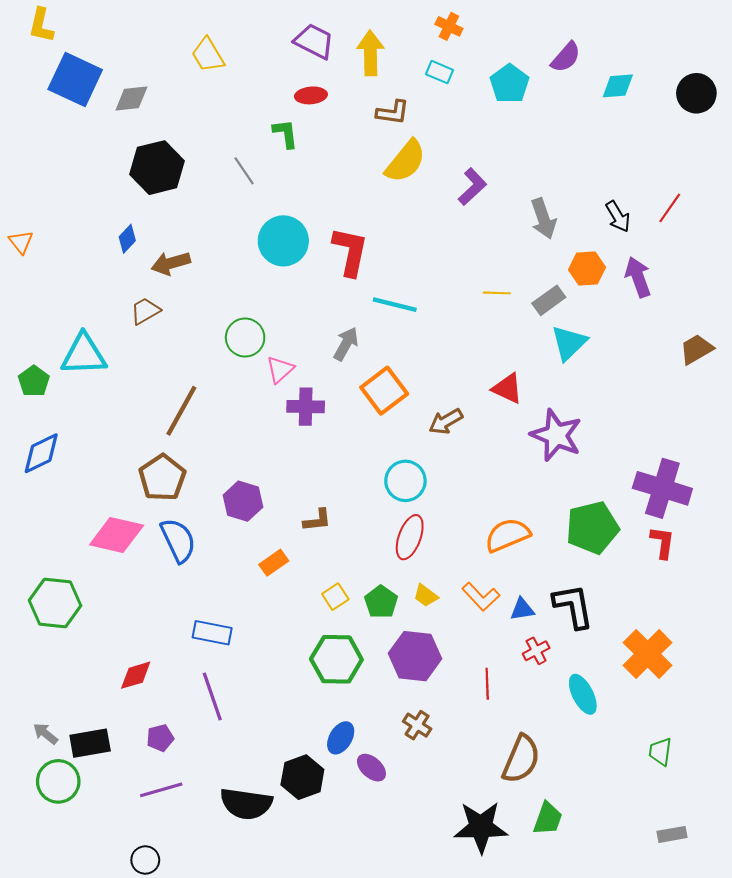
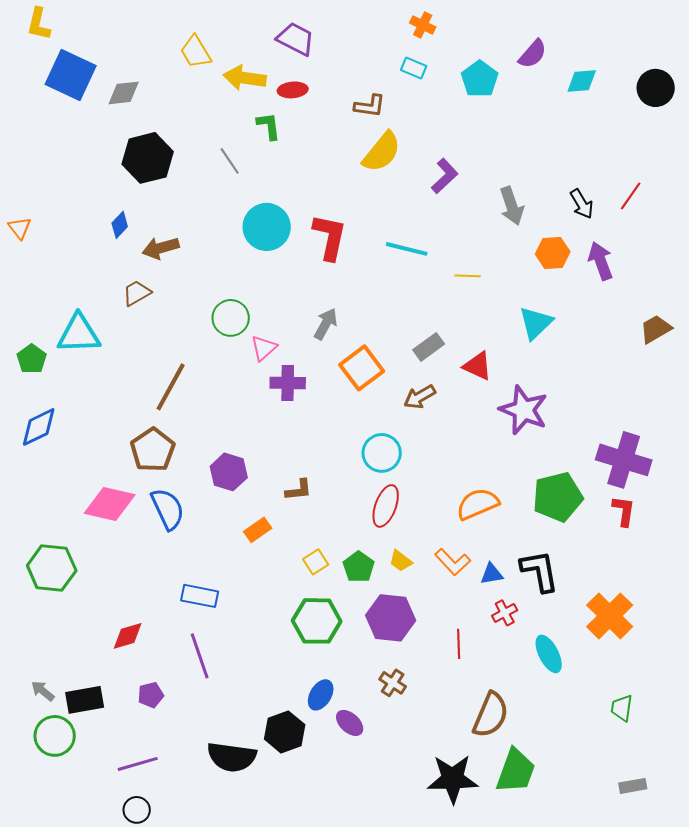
yellow arrow: (370, 53) -> (245, 78), moved, turned -81
gray rectangle: (549, 300) -> (429, 347), moved
cyan line: (395, 305) -> (407, 249), moved
purple line: (161, 790) -> (138, 764), moved
green trapezoid: (548, 819) -> (516, 771), size x1.4

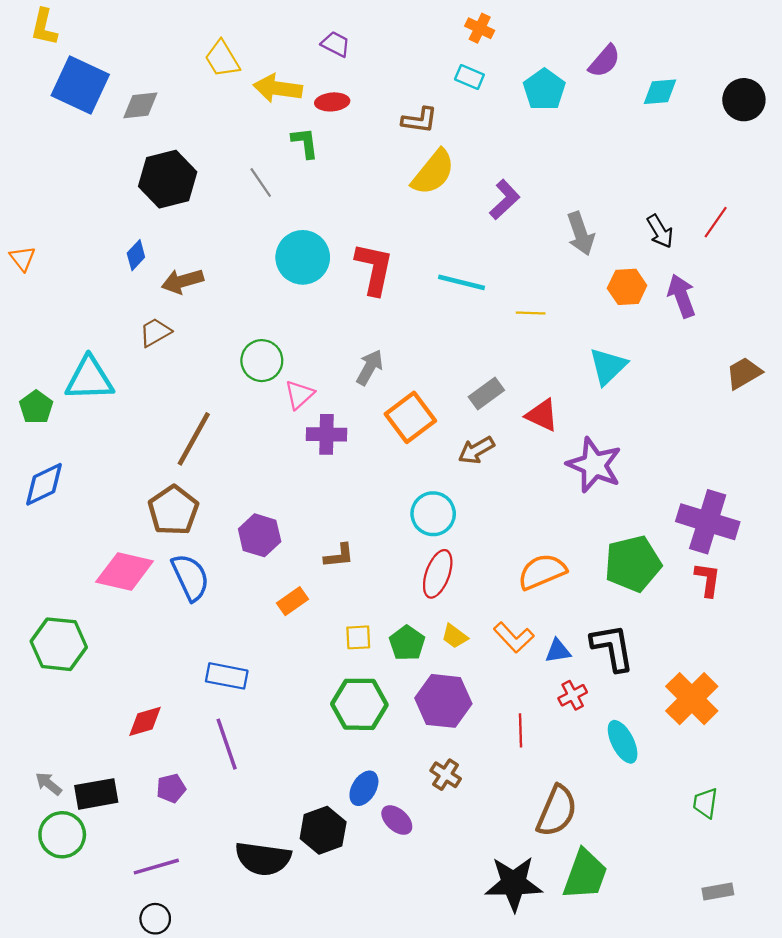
purple trapezoid: (296, 39) -> (336, 44), size x0.7
yellow square: (316, 562) -> (358, 637), turned 30

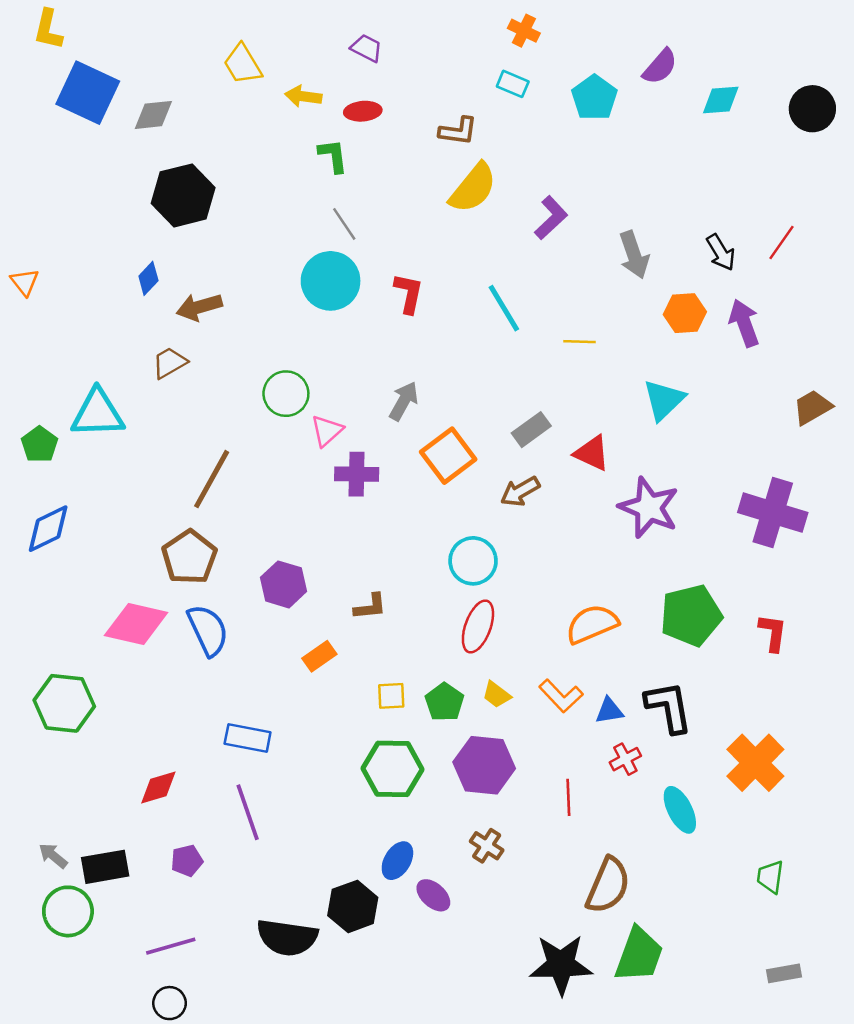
yellow arrow: (278, 88) -> (303, 96), size x0.7
gray line: (261, 182) -> (344, 224), moved
red L-shape: (374, 269) -> (409, 293), size x0.7
cyan line: (461, 282) -> (504, 308), turned 45
purple cross: (708, 522) -> (773, 513), moved

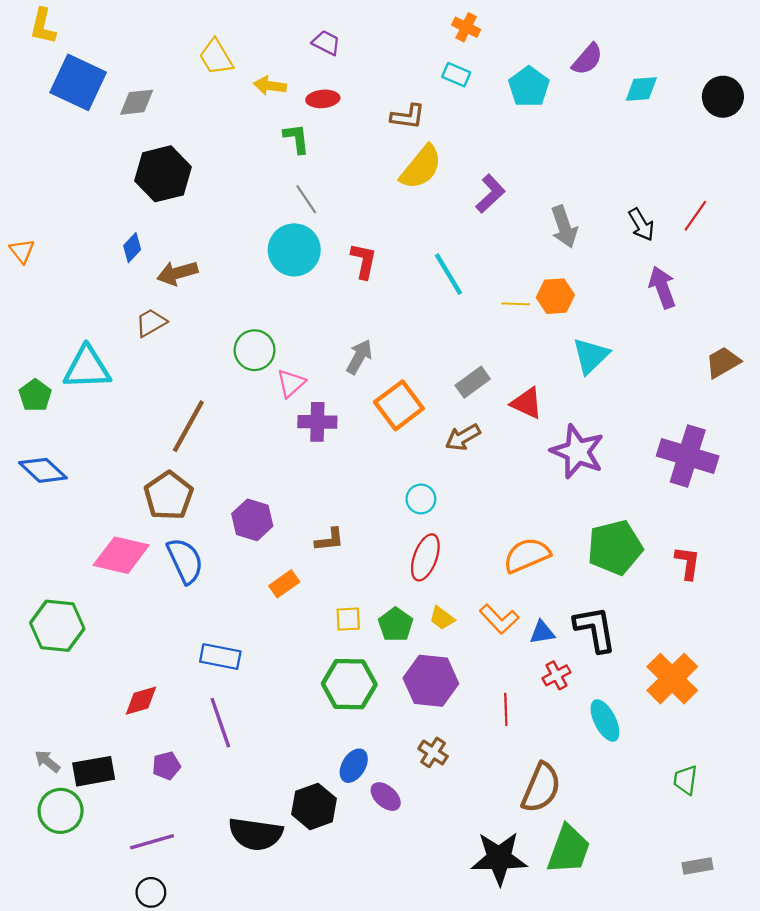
orange hexagon: (685, 313) -> (555, 296), moved
blue diamond: (48, 529) -> (43, 470), turned 69
cyan circle: (473, 561) -> (421, 499), size x0.7

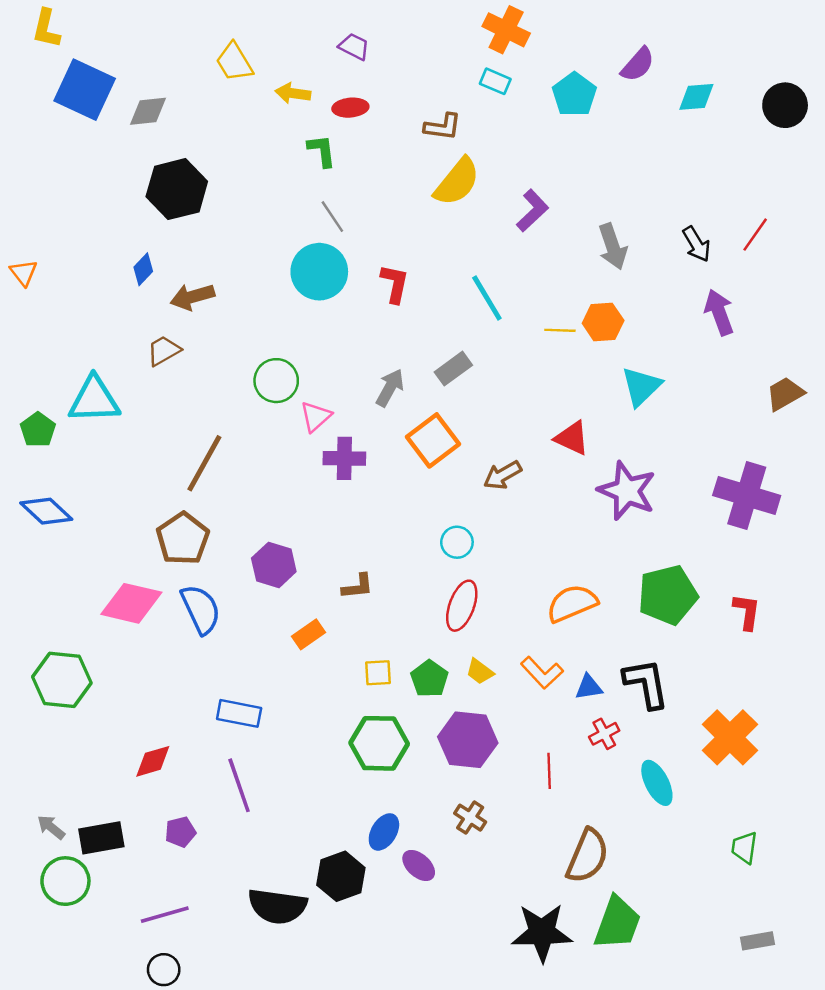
orange cross: (466, 27) -> (506, 30), size x1.5
gray rectangle: (473, 382) -> (453, 369), moved

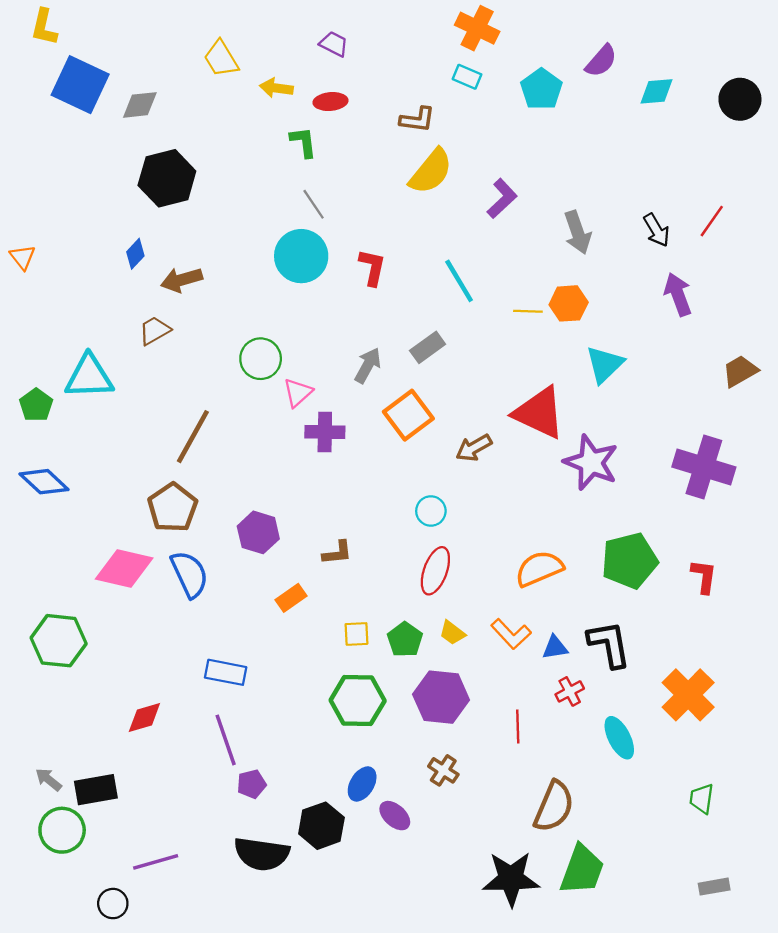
red triangle: (572, 438) -> (539, 413), size x1.6
purple pentagon: (180, 832) -> (252, 784), moved
black circle: (164, 970) -> (113, 904), moved

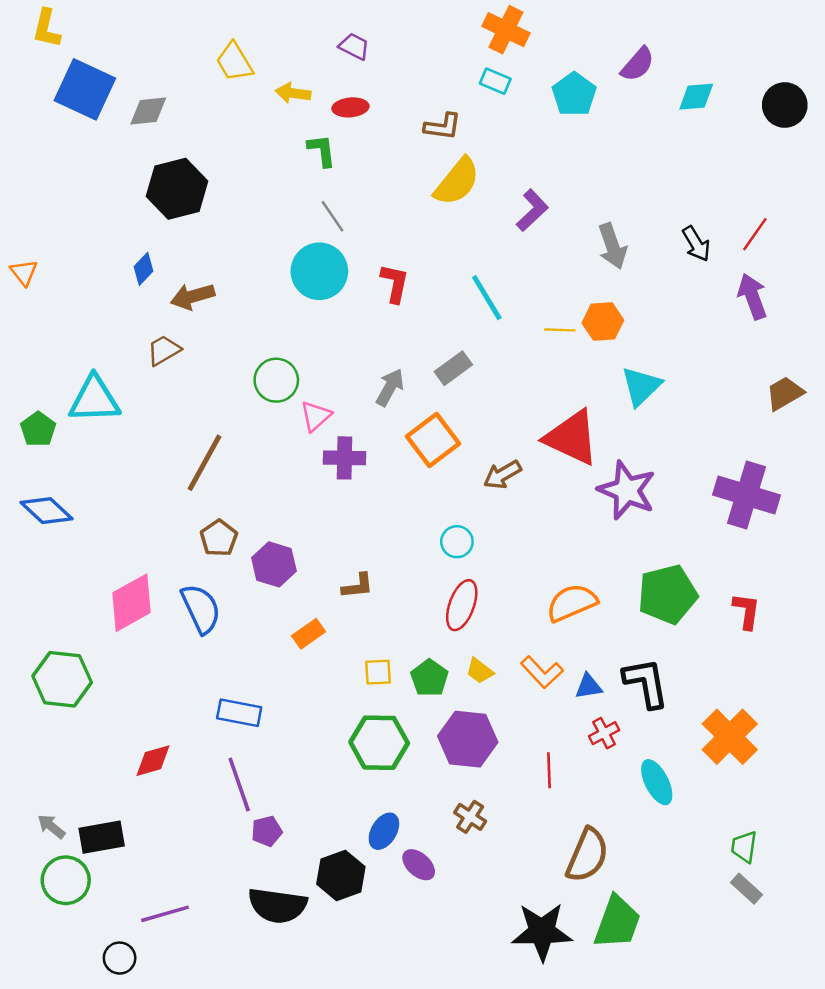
purple arrow: (678, 294) -> (752, 296), moved
brown pentagon: (173, 508) -> (219, 538), moved, size x0.7
pink diamond: (124, 569) -> (132, 603), turned -42
gray rectangle: (714, 887) -> (746, 889), moved, turned 52

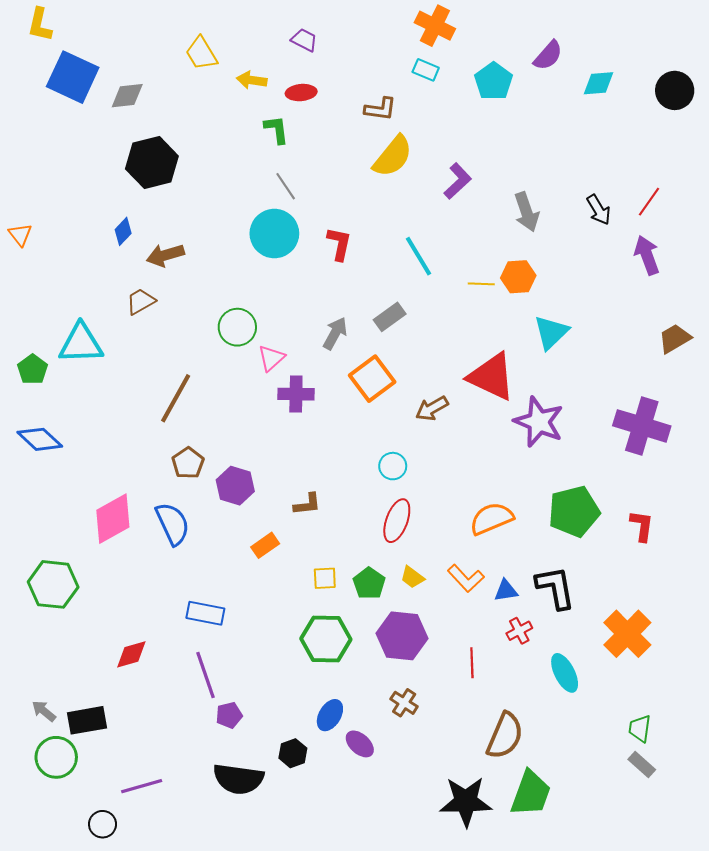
black hexagon: (341, 875) -> (293, 753), size x0.7

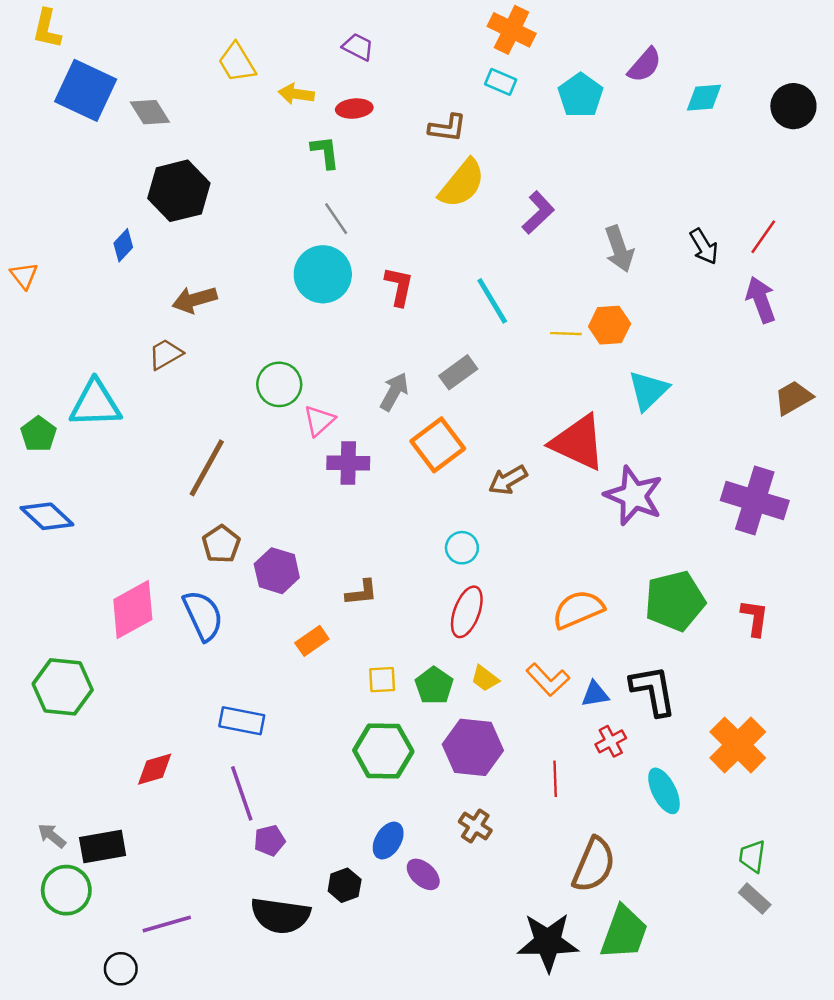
gray diamond: (127, 96) -> (150, 112), turned 64
blue diamond: (123, 231) -> (123, 245), moved

